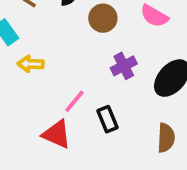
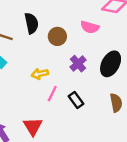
yellow arrow: (31, 64) -> (40, 74), moved
red triangle: (57, 134) -> (33, 126), moved, turned 48

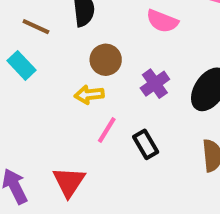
pink semicircle: (90, 27) -> (162, 21), moved
brown circle: (57, 36) -> (106, 60), moved

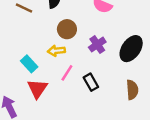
cyan rectangle: (22, 65) -> (29, 64), moved
red triangle: (69, 182) -> (37, 89), moved

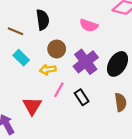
purple cross: (97, 45) -> (86, 62), size x1.5
cyan rectangle: (29, 64) -> (21, 58), moved

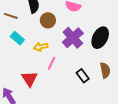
brown circle: (57, 49) -> (48, 20), moved
black rectangle: (82, 97) -> (83, 76), moved

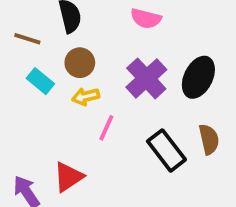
brown circle: (48, 20) -> (80, 63), moved
black rectangle: (83, 76) -> (166, 150), size x1.5
red triangle: (30, 79) -> (68, 177), moved, turned 30

